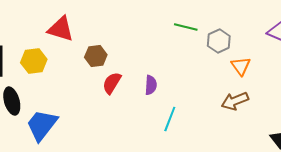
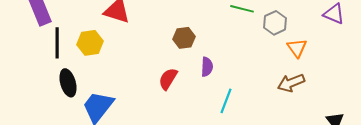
brown hexagon: (96, 56) -> (184, 38), moved
red semicircle: (112, 83) -> (168, 79), moved

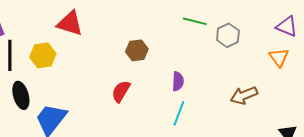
orange triangle: (297, 48) -> (279, 57), moved
purple semicircle: (207, 67) -> (178, 81), moved

